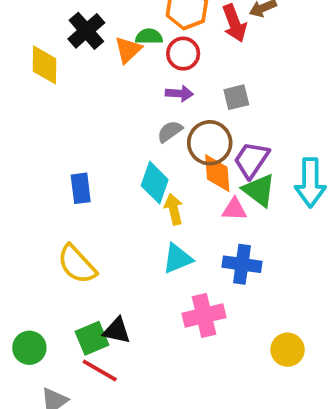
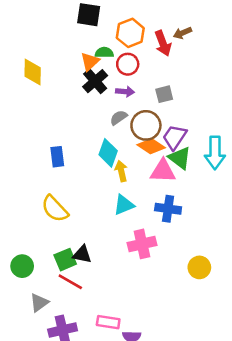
black cross: (86, 31) -> (95, 81), moved
orange diamond: (217, 173) -> (151, 146), turned -52
pink triangle: (234, 209) -> (163, 171), size x1.5

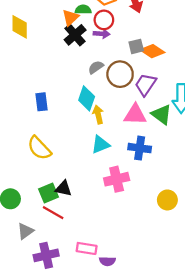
purple arrow: (125, 92) -> (102, 34), moved
orange diamond: (151, 146) -> (152, 51), moved
green triangle: (180, 158) -> (162, 115), moved

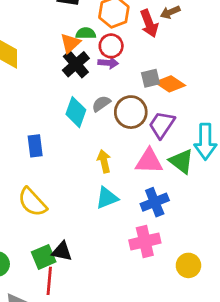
cyan diamond: (87, 98) -> (76, 112), moved
blue cross: (140, 148) -> (155, 202), turned -30
pink cross: (117, 179) -> (145, 241), moved
red line: (53, 213) -> (49, 281), turned 65

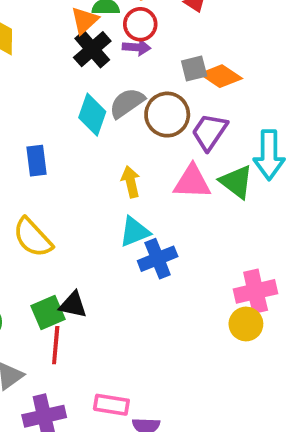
gray semicircle: (101, 104) -> (127, 103), size x1.4
blue cross: (155, 202) -> (158, 259), moved
pink cross: (145, 241) -> (256, 291), moved

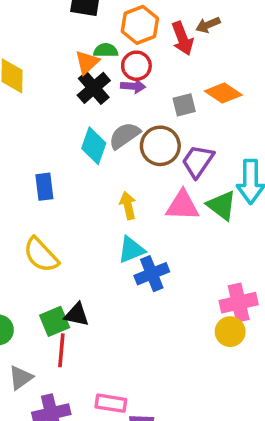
orange diamond: (221, 76) -> (223, 93), moved

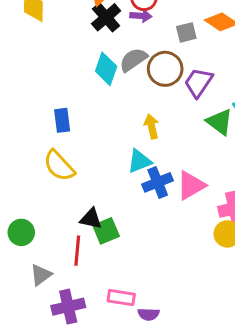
blue rectangle: (44, 187) -> (62, 120), moved
yellow arrow: (128, 205) -> (152, 126), moved
pink triangle: (182, 205) -> (191, 185), moved, turned -32
green square: (55, 321) -> (106, 231), moved

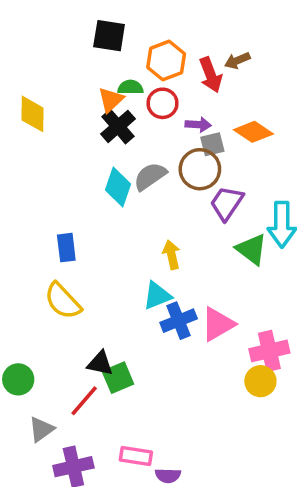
purple arrow: (141, 16) -> (198, 125), moved
brown circle: (165, 69) -> (200, 169), moved
red line: (77, 251) -> (84, 401), turned 36

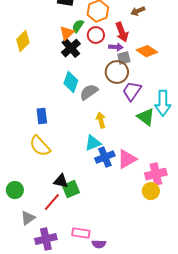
red arrow: (211, 75) -> (122, 32), moved
green semicircle: (130, 87) -> (78, 26), turned -56
yellow diamond: (32, 114) -> (23, 41), turned 45
gray semicircle: (150, 176) -> (89, 92), moved

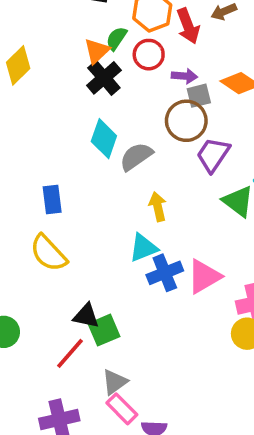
red arrow: (122, 32) -> (188, 26), moved
gray triangle: (28, 218) -> (115, 382), moved
pink rectangle: (81, 233) -> (122, 409), turned 36

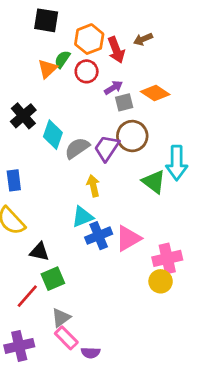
purple arrow: (184, 76) -> (113, 88), turned -36
black cross: (104, 78) -> (23, 116), moved
brown circle: (186, 121) -> (132, 136), moved
purple trapezoid: (213, 155) -> (107, 148), moved
black triangle: (86, 316) -> (39, 252), moved

